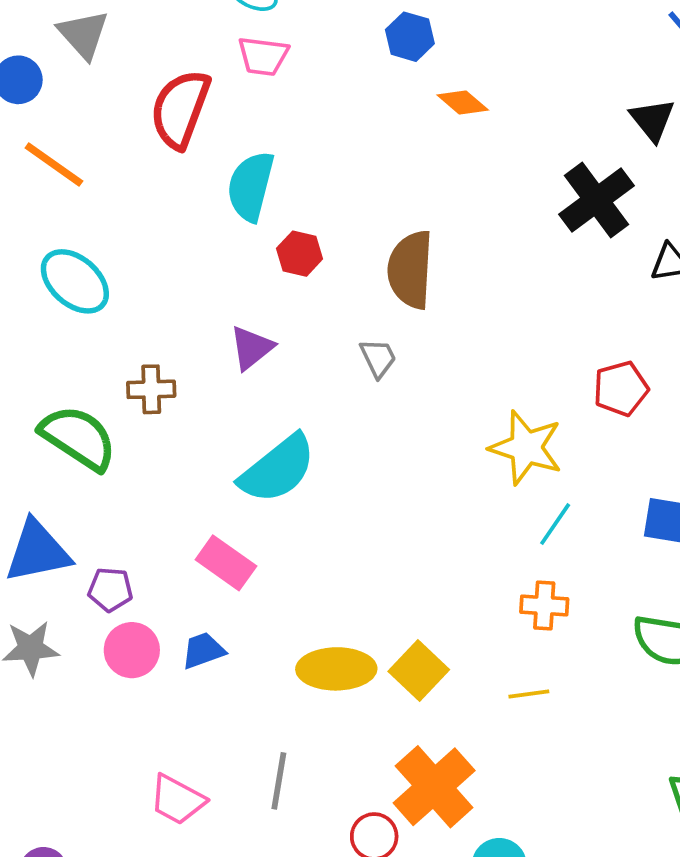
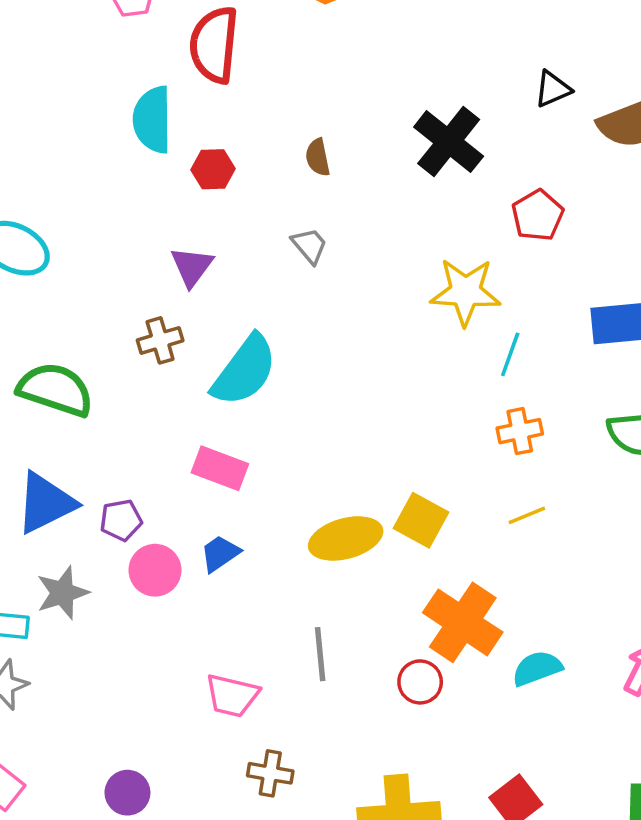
red semicircle: (180, 109) -> (214, 45), moved
black cross: (597, 200) -> (449, 142), moved
brown semicircle: (410, 270) -> (318, 157), size x0.5
brown cross: (151, 389) -> (160, 340), moved

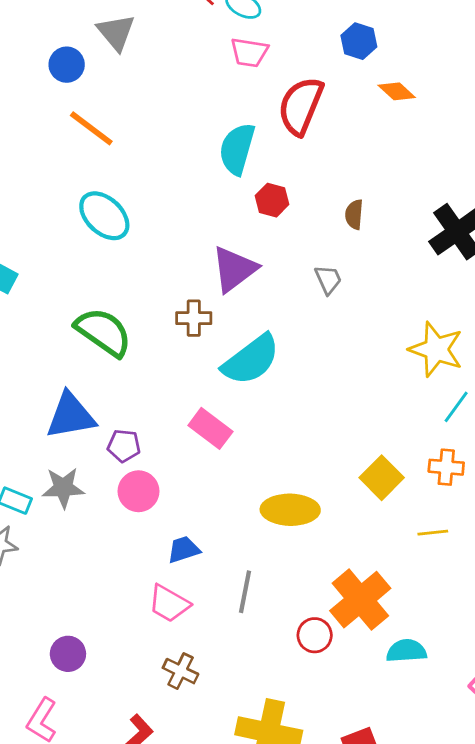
purple triangle: (192, 266) -> (234, 269), size x1.4
yellow square: (421, 520) -> (382, 478), moved
blue trapezoid: (220, 553) -> (184, 549), moved

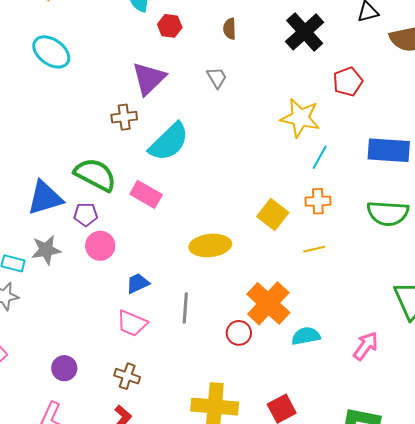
green semicircle: (103, 332) -> (95, 175), moved
brown cross: (181, 671) -> (127, 376), moved

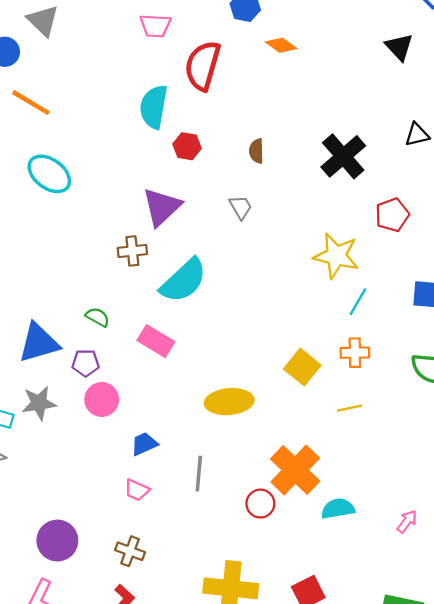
green semicircle: (95, 175) -> (98, 317), size x0.5
pink trapezoid: (132, 323) -> (137, 490), size x0.7
pink arrow: (366, 346) -> (407, 521), size x0.7
purple circle: (64, 368) -> (57, 541), size x1.4

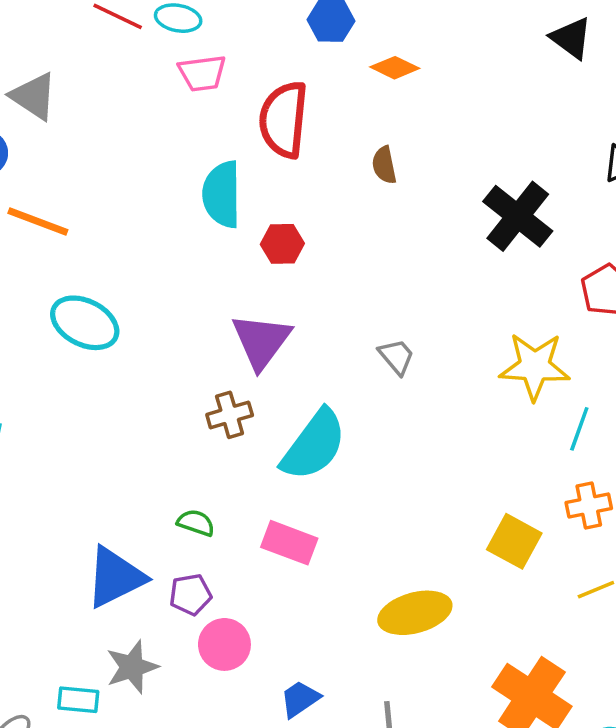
brown semicircle: (256, 151) -> (384, 165), moved
gray trapezoid: (241, 207) -> (397, 357), moved

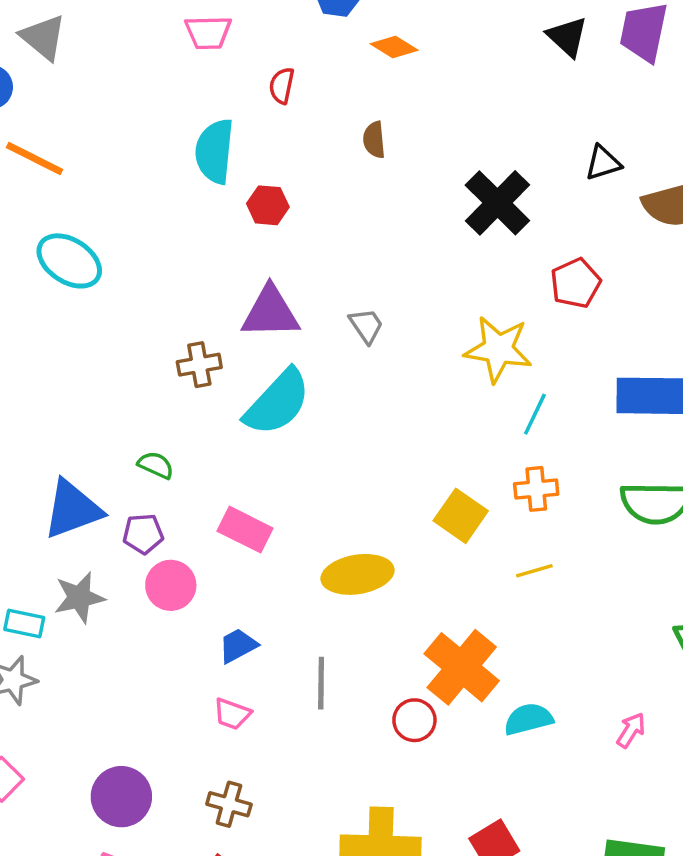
red semicircle: (284, 120) -> (282, 86), size x0.5
purple triangle: (261, 341) -> (270, 312), moved, turned 46
pink rectangle: (289, 543) -> (245, 530), moved

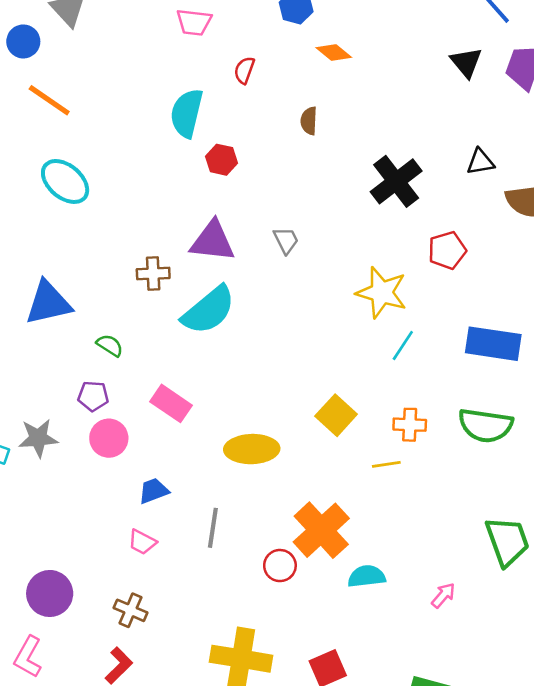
gray trapezoid: (366, 326) -> (286, 240), moved
orange cross: (536, 489) -> (410, 425), moved
blue triangle: (72, 509) -> (48, 303), moved

